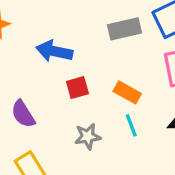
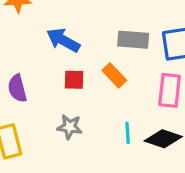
orange rectangle: (127, 92) -> (114, 75), moved
cyan line: (131, 125) -> (128, 133), moved

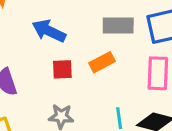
orange rectangle: (114, 75) -> (102, 62), turned -70

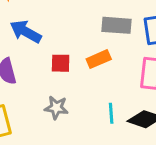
blue arrow: (49, 31) -> (26, 32), moved

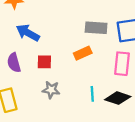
red square: (61, 63) -> (44, 62), moved

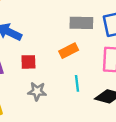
cyan line: (92, 94) -> (77, 83), moved

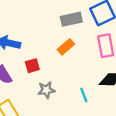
cyan line: (77, 83) -> (84, 95), moved

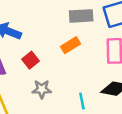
red square: (32, 66) -> (31, 60), turned -32

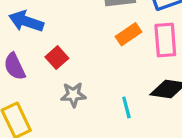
orange rectangle: (71, 45) -> (128, 34), moved

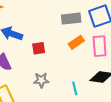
red square: (57, 58) -> (39, 48), moved, turned 32

